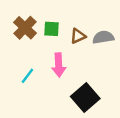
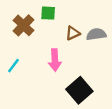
green square: (52, 29) -> (48, 13), moved
cyan line: (27, 76) -> (13, 66), moved

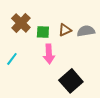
green square: (48, 13) -> (43, 32), moved

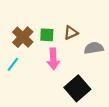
brown cross: (21, 23) -> (23, 37), moved
gray semicircle: (86, 31) -> (94, 48), moved

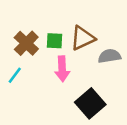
brown triangle: (71, 33) -> (83, 38), size x1.5

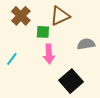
brown triangle: (83, 38) -> (60, 16), moved
brown cross: (26, 43) -> (21, 16), moved

